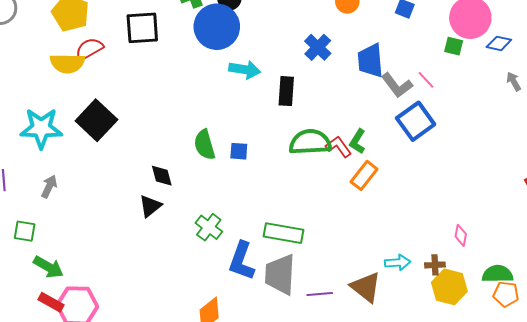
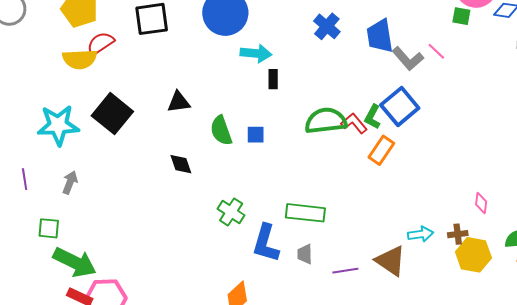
black rectangle: (286, 91) -> (273, 79), moved, size x0.7
blue square: (416, 121) -> (400, 107), moved
black triangle: (150, 206) -> (179, 102), moved, turned 35
green arrow: (48, 267) -> (75, 262), size x1.4
gray trapezoid: (280, 274) -> (305, 254), size x0.5

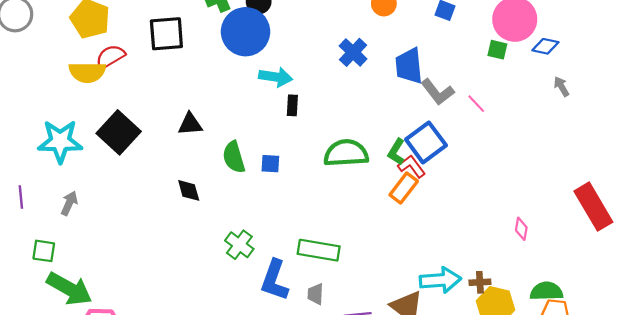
pink line: (436, 51) -> (476, 104), moved
red L-shape: (354, 123) -> (412, 166), moved
pink diamond: (481, 203) -> (521, 229), moved
cyan arrow: (421, 234) -> (440, 280), size x1.5

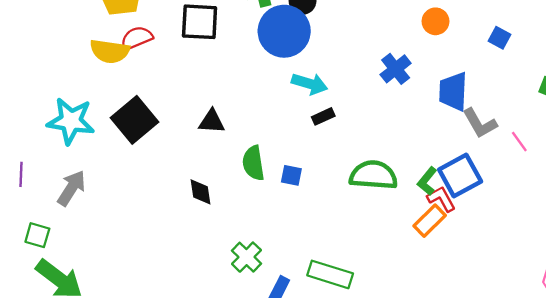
black rectangle: (292, 105) -> (323, 116), turned 54
gray arrow: (69, 203) -> (71, 188), size x1.4

